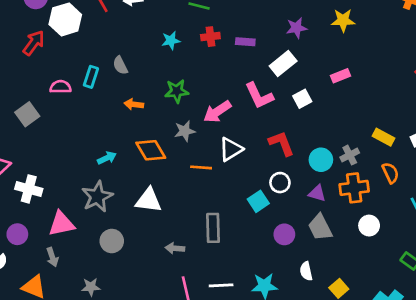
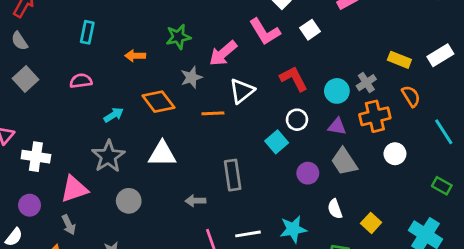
gray semicircle: (120, 65) -> (20, 41), moved
pink semicircle: (60, 87) -> (81, 81), moved

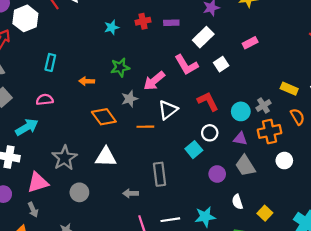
cyan arrow: (114, 115) -> (27, 127), moved, size x1.5

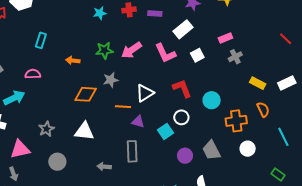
pink arrow: (154, 81) -> (132, 50), moved
gray cross: (263, 105) -> (235, 57), moved
orange diamond: (104, 117) -> (86, 94), turned -55
purple triangle: (240, 139) -> (138, 122), moved
gray star: (64, 158) -> (46, 129), size x0.7

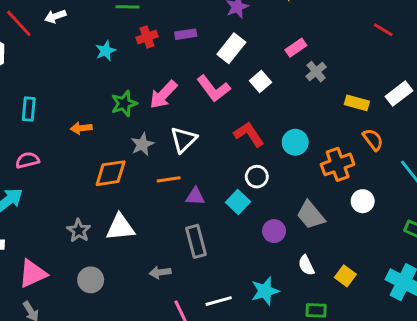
white triangle: (145, 93) -> (184, 140), moved
gray star: (46, 129) -> (79, 231), moved

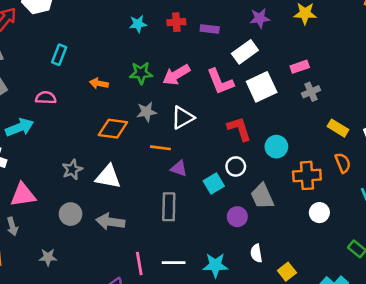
white square: (260, 81) -> (262, 87), size x1.6
gray trapezoid: (311, 215) -> (262, 196), moved
gray arrow: (160, 272) -> (110, 222), moved, size x1.5

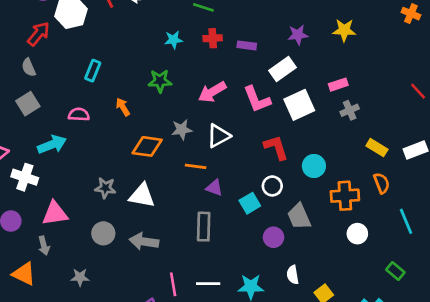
green star: (141, 73) -> (160, 81), moved
orange arrow: (99, 83) -> (123, 107), moved, turned 48
gray star: (72, 170) -> (105, 188), turned 30

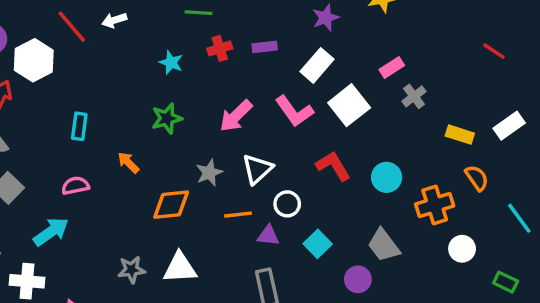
cyan star: (174, 40) -> (171, 62), turned -30
white circle: (272, 186) -> (287, 204), moved
green rectangle: (395, 271) -> (506, 282), moved

